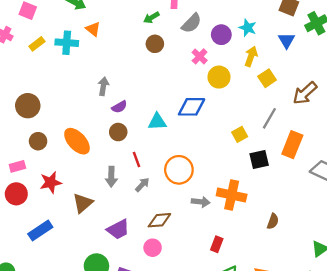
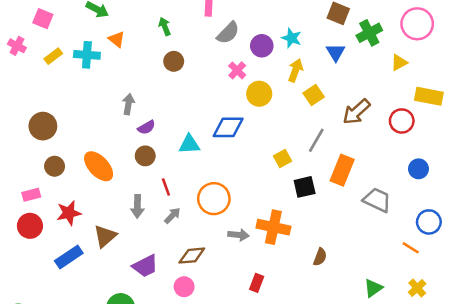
green arrow: (151, 17) -> (165, 26), moved, turned 98
brown circle: (155, 44) -> (174, 61), moved
blue rectangle: (40, 231) -> (69, 257), moved

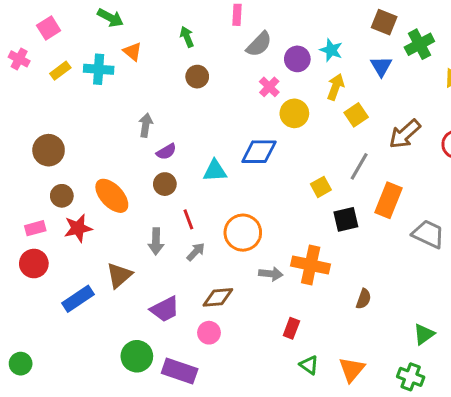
pink square: (43, 19) -> (49, 28), turned 36
red star: (69, 213) -> (78, 228), moved

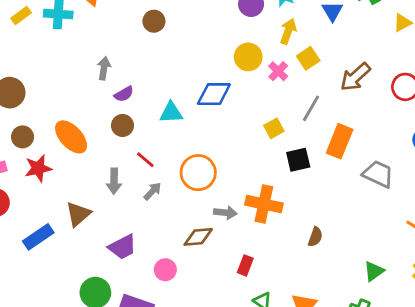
pink cross: (269, 87) -> (278, 71), moved
red line: (188, 219) -> (145, 160), turned -30
brown diamond: (218, 297) -> (198, 237), moved

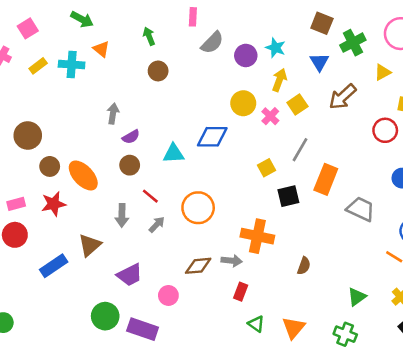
brown arrow: (355, 77) -> (343, 97), moved
brown circle: (23, 137) -> (50, 166), moved
gray arrow: (225, 213) -> (232, 261), moved

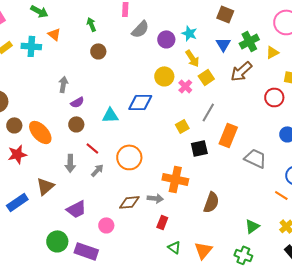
green cross: (353, 43) -> (249, 41), moved
yellow arrow: (279, 80) -> (192, 58), turned 126
brown semicircle: (304, 266) -> (211, 202), size x1.5

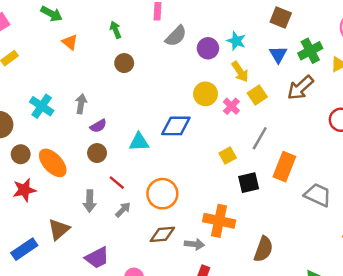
cyan cross: (31, 46) -> (42, 106), moved, turned 30
brown diamond: (129, 202) -> (162, 234), moved

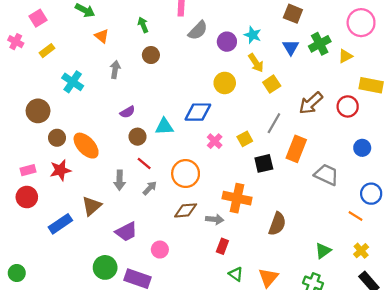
brown arrow: (300, 88) -> (311, 103), moved
gray arrow: (81, 104) -> (115, 70), moved
cyan cross: (42, 106) -> (73, 82), moved
pink cross: (231, 106) -> (215, 141), moved
brown circle: (97, 153) -> (137, 137), moved

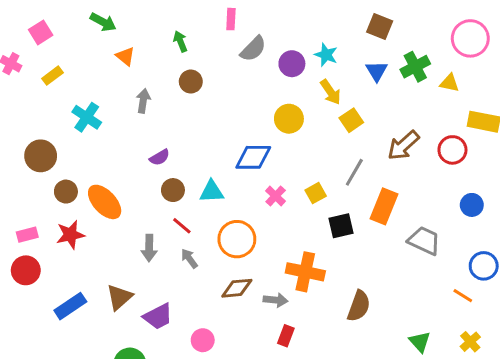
yellow triangle: (345, 56) -> (449, 83), turned 40
cyan triangle: (164, 127) -> (212, 192), moved
gray arrow: (150, 188) -> (189, 258), turned -80
brown triangle: (92, 206) -> (119, 297), moved
green triangle: (323, 251) -> (420, 342), turned -36

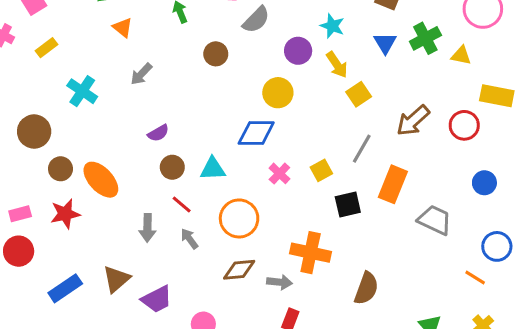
purple circle: (292, 64) -> (298, 51), moved
brown circle: (191, 82) -> (216, 54), moved
gray arrow: (143, 101) -> (141, 74), turned -145
yellow circle: (289, 119) -> (278, 93), moved

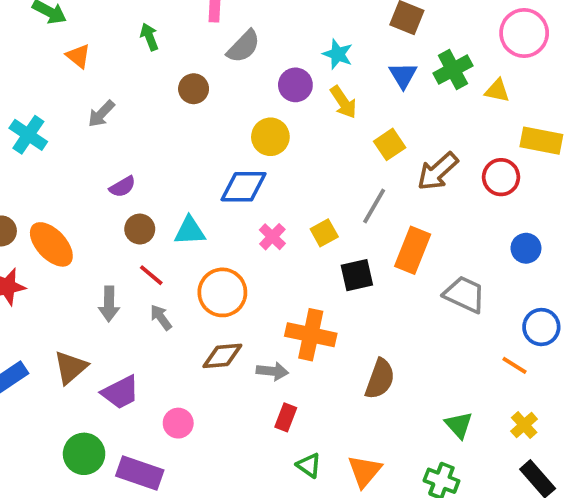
yellow square: (359, 94) -> (390, 144), moved

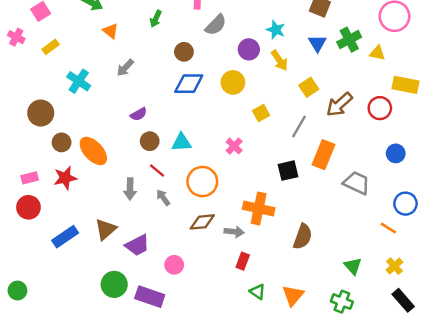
green arrow: (149, 37) -> (156, 19), turned -133
blue diamond: (244, 187) -> (189, 84), moved
yellow square: (324, 233) -> (261, 113), moved

